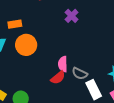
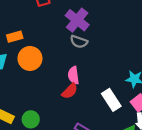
purple cross: (72, 16) -> (77, 20), size x1.5
gray semicircle: (80, 74) -> (79, 42), moved

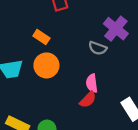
purple cross: (77, 20) -> (116, 29), moved
orange rectangle: (15, 37) -> (41, 37), moved, turned 49

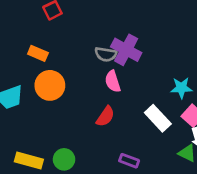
purple cross: (116, 29) -> (126, 50), moved
pink semicircle: (92, 83) -> (113, 81), moved

